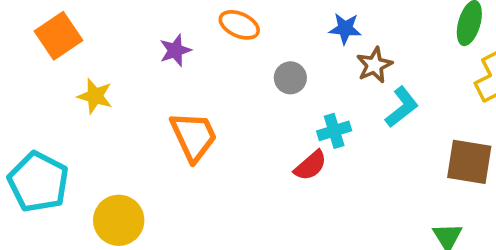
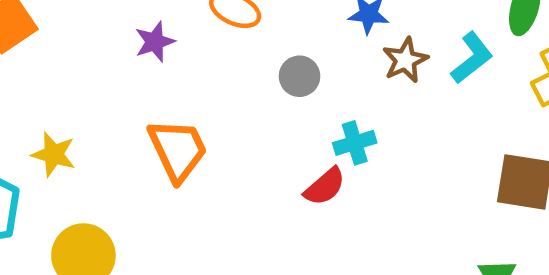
yellow star: (95, 96) -> (54, 154), moved
cyan L-shape: (402, 107) -> (472, 58), moved

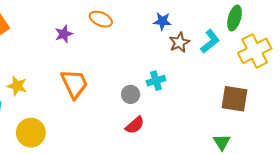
gray circle: (300, 76) -> (131, 94), moved
red semicircle: (325, 187) -> (135, 125), moved

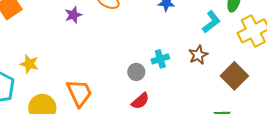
brown star: (179, 42) -> (198, 55), moved
orange trapezoid: (74, 84) -> (79, 93), moved
brown square: (235, 99) -> (234, 76), turned 36

